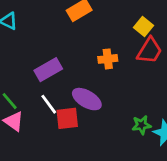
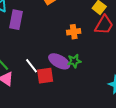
purple rectangle: (48, 70) -> (16, 20), moved, turned -48
green star: (141, 125) -> (74, 61), moved

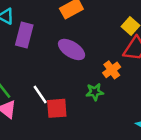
orange cross: (74, 32) -> (112, 70), moved, turned -32
purple ellipse: (59, 61) -> (72, 49), moved

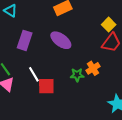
purple rectangle: (24, 35) -> (25, 40), moved
orange cross: (112, 70) -> (93, 68), moved

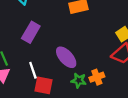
purple ellipse: (61, 40) -> (66, 57), moved

